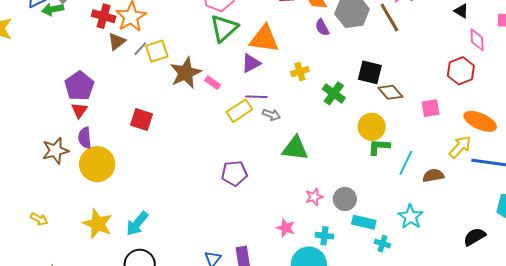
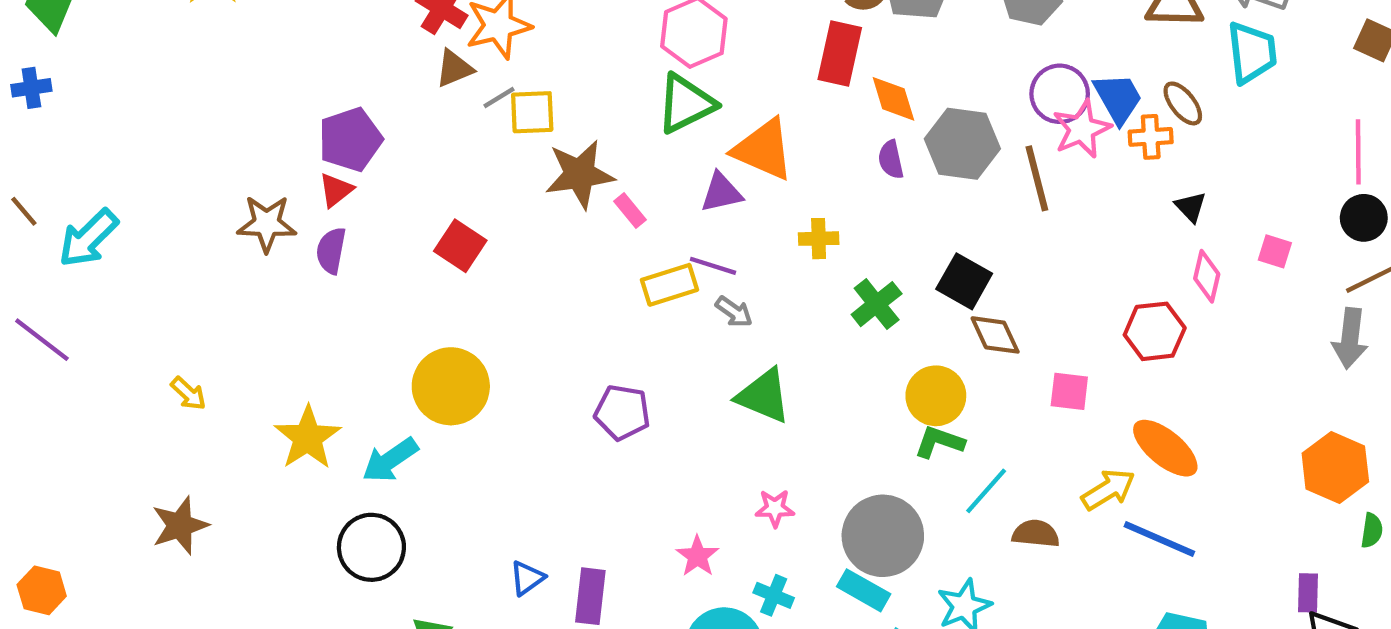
brown star: (55, 151) -> (267, 224), moved
yellow circle: (97, 164) -> (451, 386), moved
gray circle: (345, 199) -> (883, 536), moved, size x1.6

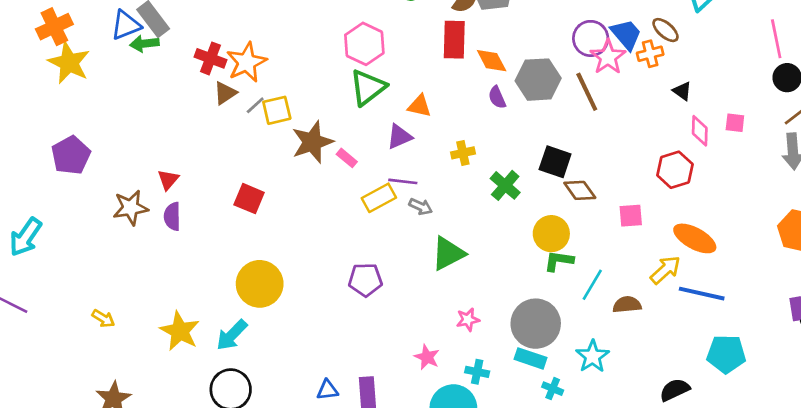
purple pentagon: (350, 139) -> (71, 155), moved
orange triangle: (763, 149) -> (420, 106), size x0.6
pink square: (1275, 251) -> (735, 123), moved
green triangle: (764, 396) -> (448, 253), turned -39
blue triangle: (527, 578) -> (327, 390), turned 40

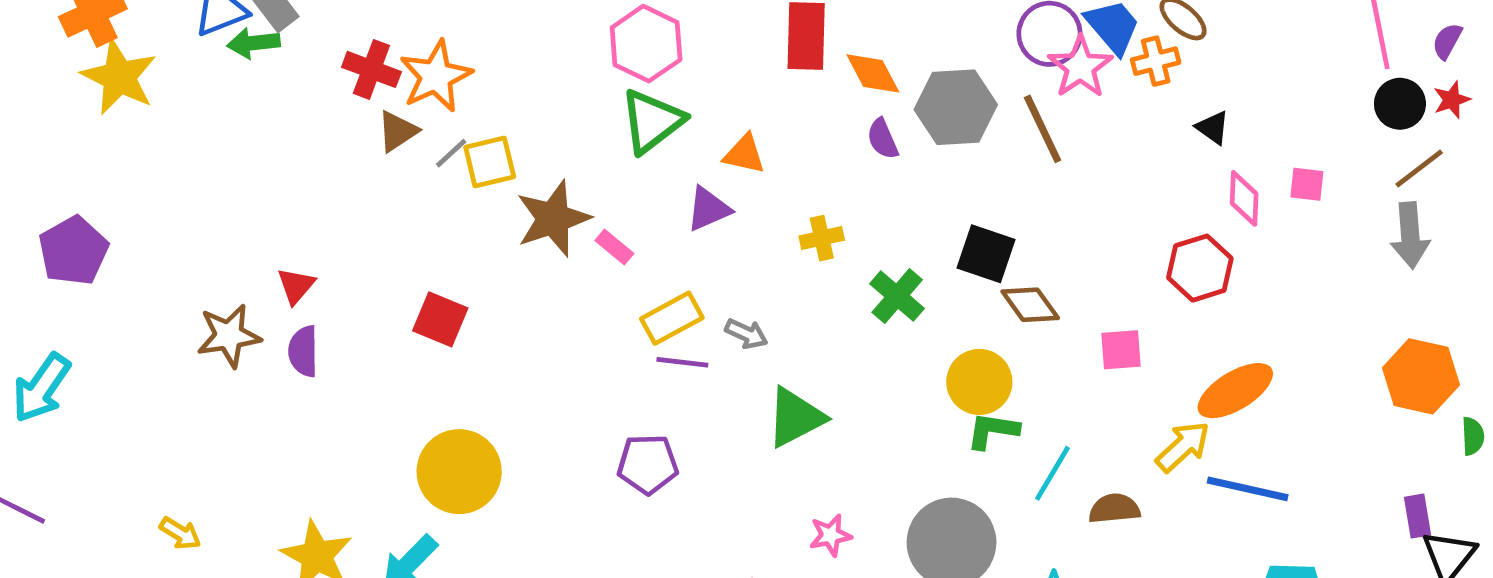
purple pentagon: (71, 155) -> (73, 251), moved
purple line: (403, 181) -> (682, 362), moved
orange ellipse: (695, 238) -> (1235, 391), turned -60

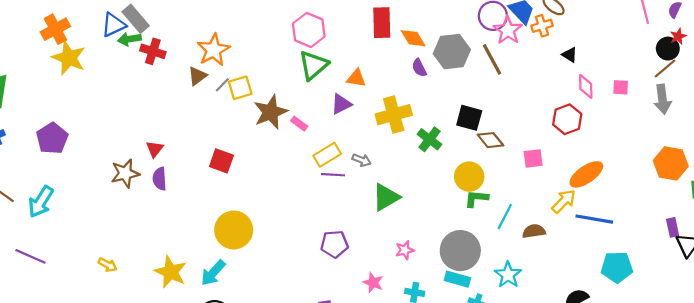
red cross: (371, 69) -> (153, 51), moved
black circle: (1400, 104) -> (668, 49), moved
pink square: (1307, 184) -> (621, 87), moved
yellow cross: (822, 238) -> (394, 115), size x1.8
purple pentagon: (648, 464) -> (334, 244), moved

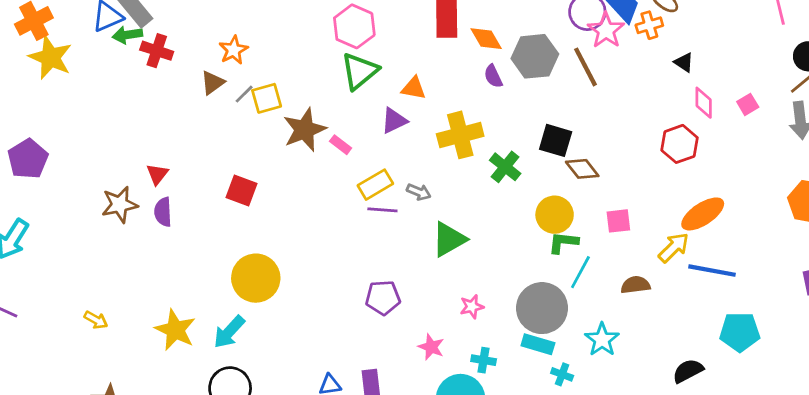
orange star: (214, 50) -> (234, 50), size x0.7
pink square: (621, 87) -> (748, 104), turned -35
pink square: (533, 158) -> (618, 221), moved
cyan line: (505, 217) -> (580, 272), moved

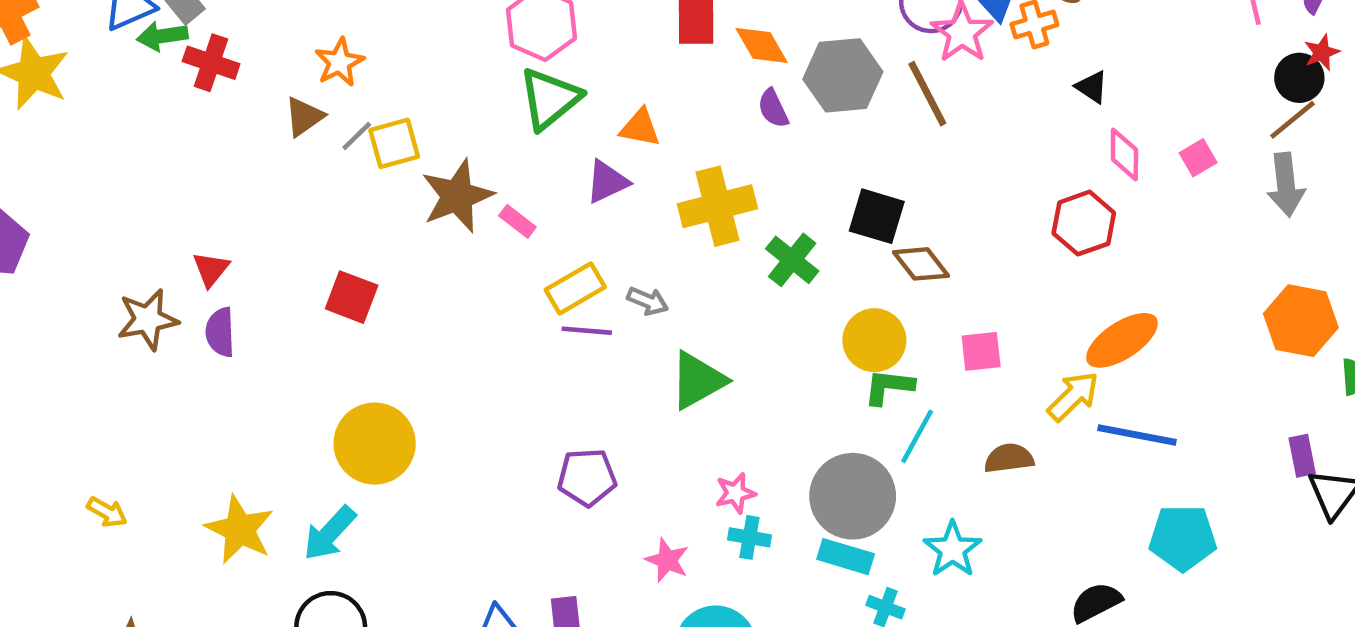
cyan cross: (484, 360) -> (749, 537), moved

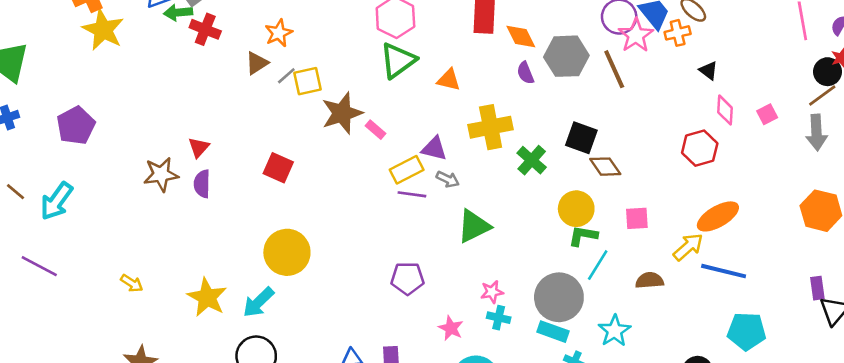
purple triangle: (607, 182) -> (434, 149), moved, turned 36

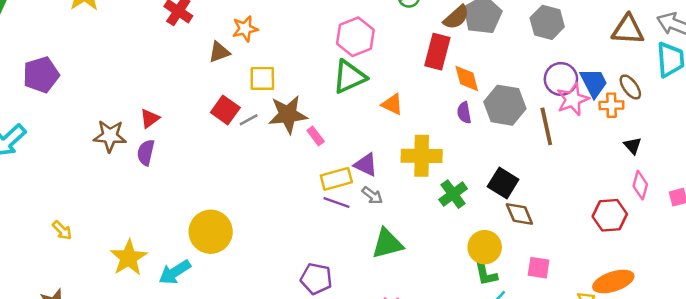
gray line: (286, 76) -> (249, 120), moved
red square: (278, 168) -> (225, 110), moved
green L-shape: (583, 236) -> (486, 273), turned -124

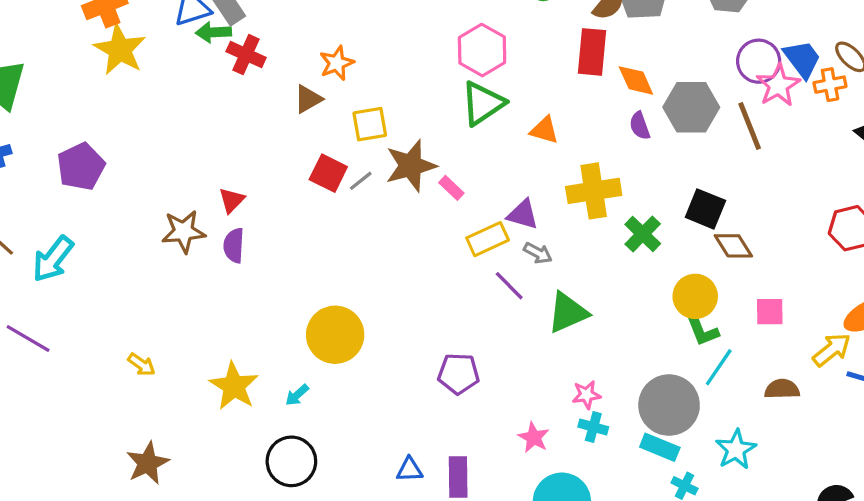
purple line: (337, 202) -> (509, 286), moved, turned 35
cyan arrow: (175, 272) -> (297, 395), size x0.6
purple pentagon: (316, 279) -> (458, 374), moved

